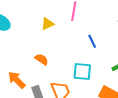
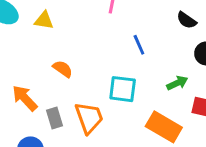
yellow triangle: (48, 24) -> (44, 20), moved, turned 32

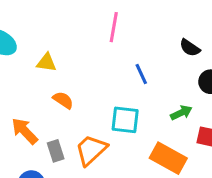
yellow triangle: (44, 20) -> (46, 62), moved
orange trapezoid: (89, 118) -> (91, 150), turned -112

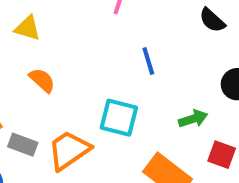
black semicircle: (190, 48) -> (212, 20), moved
gray rectangle: (56, 151) -> (23, 145), turned -60

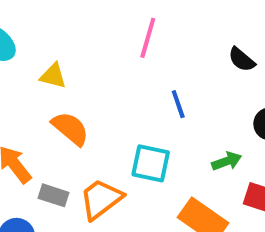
orange semicircle: (42, 80) -> (70, 129), size x1.4

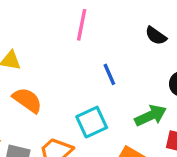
green arrow: (227, 161) -> (151, 116), size x1.4
cyan square: (151, 163) -> (92, 122), turned -32

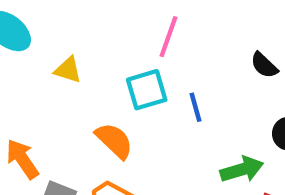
orange semicircle: (27, 100) -> (114, 141), moved
cyan square: (92, 122) -> (147, 90), moved

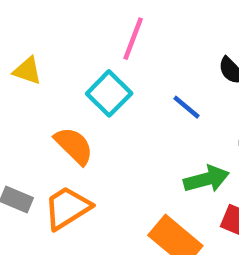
cyan square: (147, 90) -> (109, 93), turned -30
blue line: (196, 107) -> (186, 107), moved, turned -36

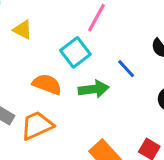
orange semicircle: (74, 146) -> (47, 84), turned -32
green arrow: (206, 179) -> (94, 89), moved

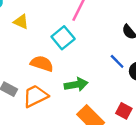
blue line: (126, 69) -> (117, 61), moved
green arrow: (94, 89) -> (76, 85), moved

